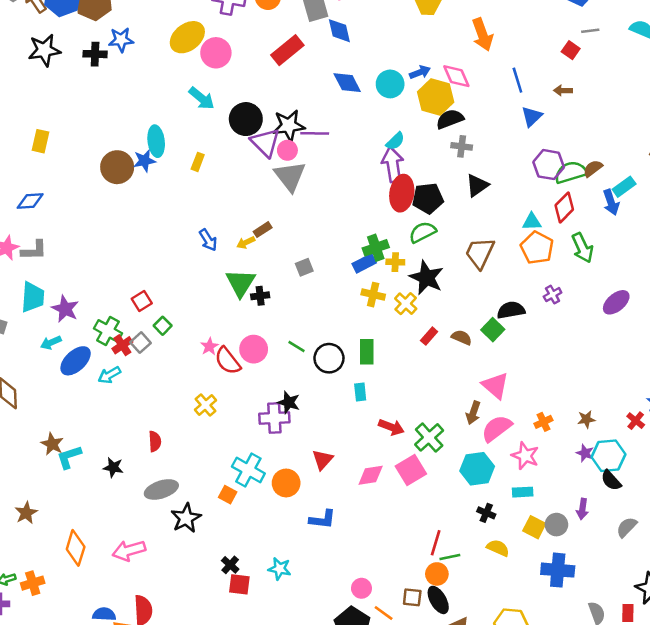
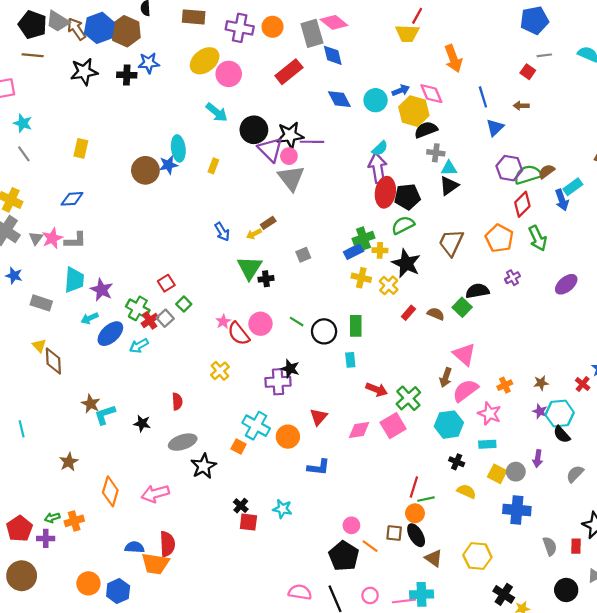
cyan triangle: (532, 222) -> (449, 168), moved

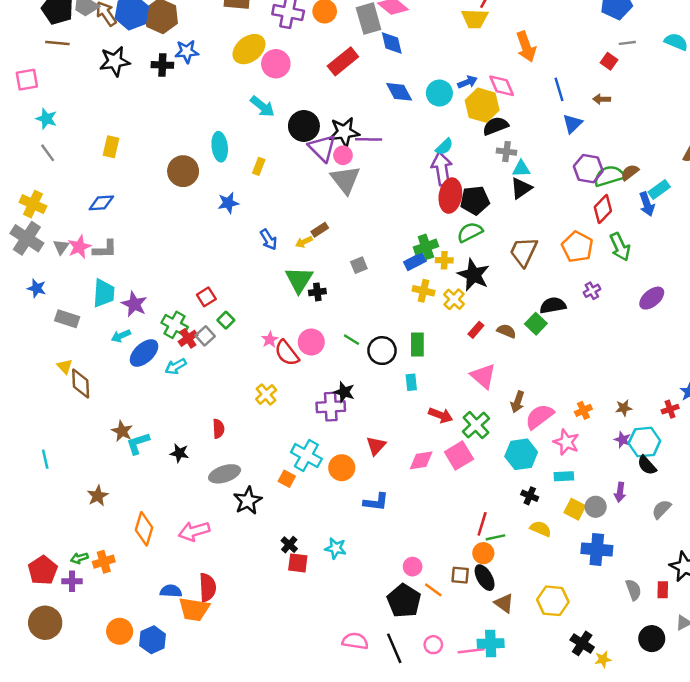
blue star: (168, 165) -> (228, 203), moved
pink triangle: (464, 354) -> (483, 376), moved
red cross: (583, 384) -> (670, 409), turned 32

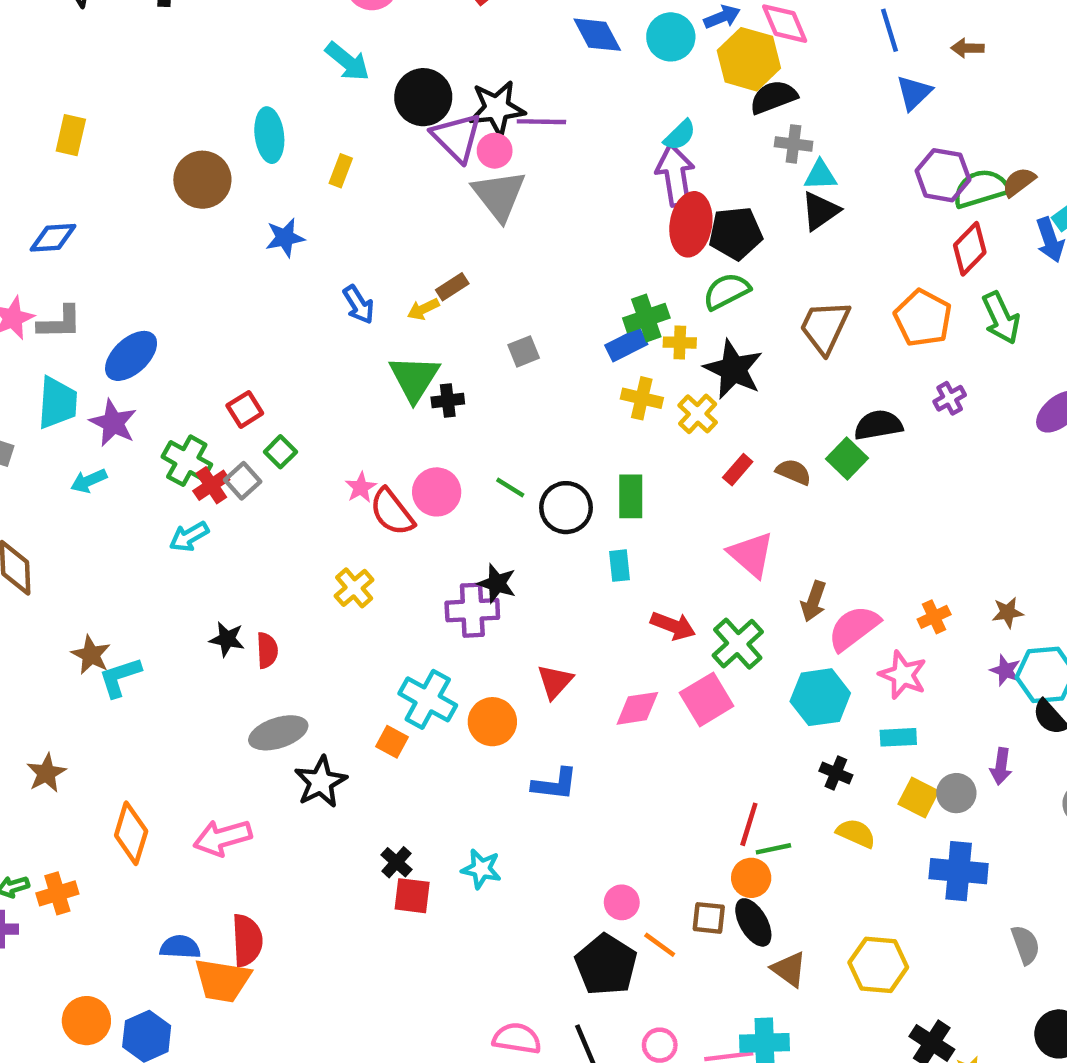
blue ellipse: (144, 353) -> (131, 356), moved
black star: (179, 453) -> (227, 639), moved

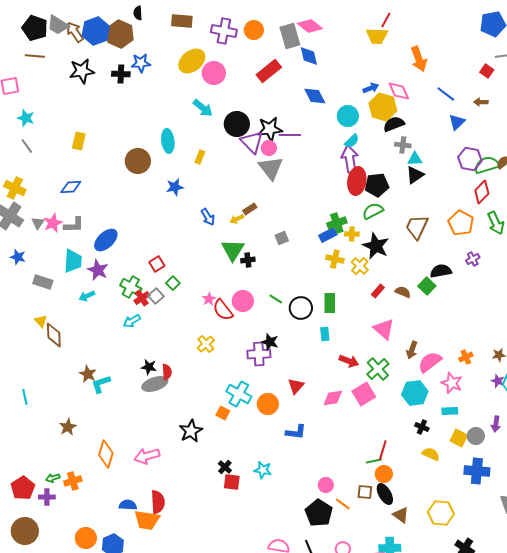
blue line: (889, 30) -> (446, 94), turned -36
cyan circle: (671, 37) -> (348, 116), moved
gray ellipse: (278, 733) -> (155, 384), moved
green line: (773, 849) -> (374, 461), moved

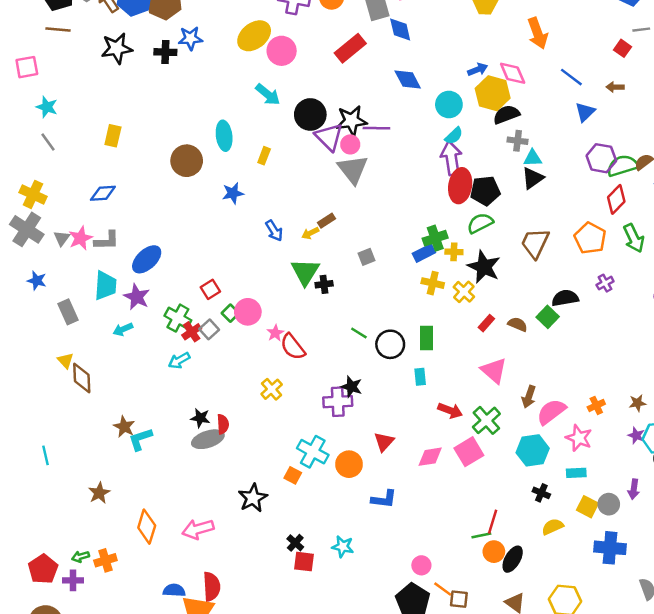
gray rectangle: (43, 282) -> (68, 312), turned 48
pink circle: (243, 301) -> (248, 312), moved
yellow semicircle: (431, 454) -> (553, 527), turned -48
brown square: (365, 492) -> (459, 599), moved
black ellipse: (385, 494) -> (513, 559), moved, turned 60

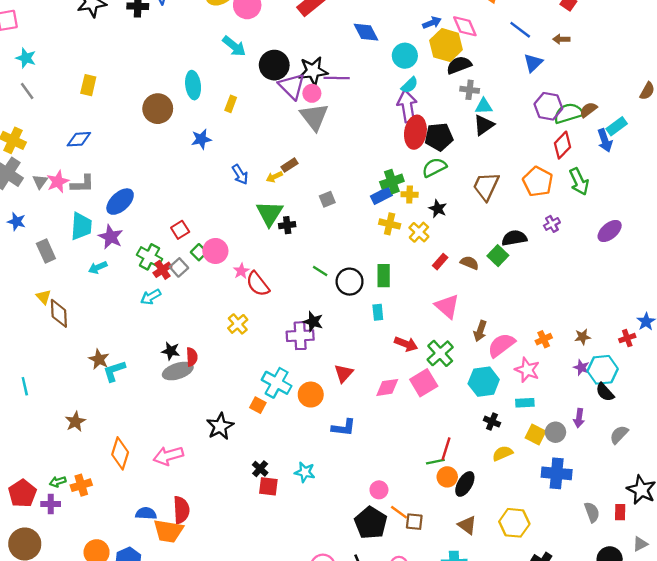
black star: (484, 267) -> (438, 209), size x0.6

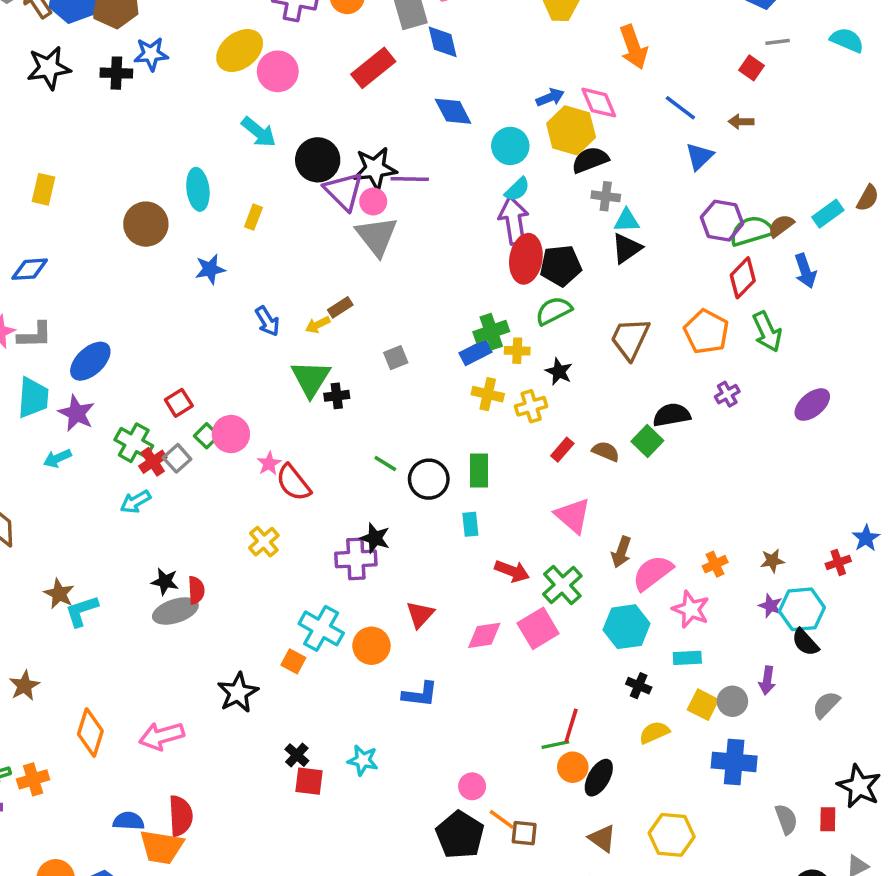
cyan rectangle: (617, 126) -> (828, 214), moved
yellow cross: (419, 232) -> (531, 406), turned 30

